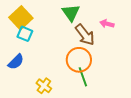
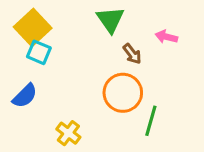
brown arrow: (85, 35) -> (132, 54), size x0.6
green line: (83, 77) -> (151, 121), moved, turned 36

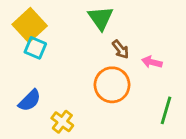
pink arrow: (166, 37) -> (152, 62), moved
blue semicircle: (25, 96) -> (30, 100), moved
green line: (151, 121) -> (166, 110), moved

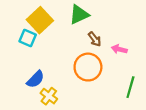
green triangle: (101, 18) -> (79, 15), turned 40
yellow square: (30, 25) -> (40, 20), moved
blue semicircle: (30, 100) -> (35, 79), moved

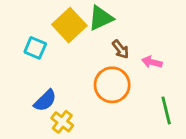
yellow square: (40, 20) -> (69, 25), moved
green line: (130, 87) -> (166, 110), turned -30

